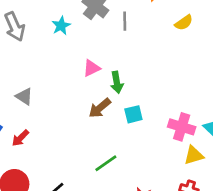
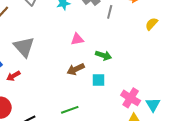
yellow semicircle: (184, 23) -> (152, 24), turned 152
green arrow: (117, 82) -> (103, 55), moved, turned -77
gray triangle: (24, 96) -> (24, 47), size x1.6

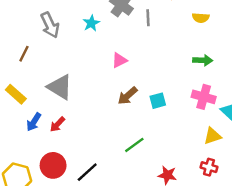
yellow semicircle: (152, 24) -> (201, 18), turned -112
green arrow: (103, 55) -> (203, 60), moved
pink cross: (131, 98) -> (204, 97), moved

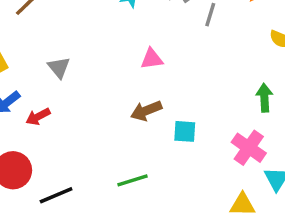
green arrow: (203, 60) -> (264, 98), turned -114
gray triangle: (60, 87) -> (59, 67), size x0.6

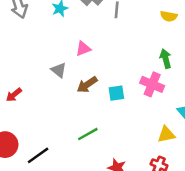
gray triangle: (59, 67) -> (59, 70), moved
red arrow: (38, 117) -> (14, 95), moved
pink cross: (249, 148) -> (152, 84), moved

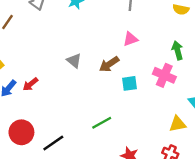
pink triangle: (83, 49) -> (131, 39), moved
brown arrow: (87, 85) -> (109, 64), moved

